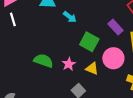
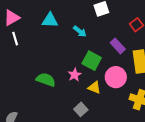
cyan arrow: (70, 17) -> (80, 31), moved
pink star: (69, 64) -> (75, 75), moved

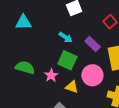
cyan arrow: (80, 31) -> (66, 37), moved
green semicircle: (46, 80) -> (25, 68), moved

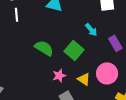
green square: (67, 60) -> (74, 50), moved
pink star: (51, 75) -> (59, 76), moved

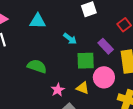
cyan arrow: (91, 30) -> (70, 39), moved
green square: (74, 50) -> (86, 61), moved, turned -30

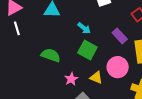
green square: (86, 61) -> (87, 50), moved, turned 30

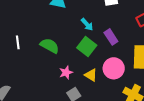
white line: (17, 28) -> (18, 42), moved
purple rectangle: (120, 36) -> (111, 37), moved

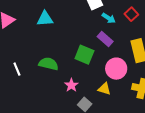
cyan arrow: (87, 24) -> (109, 18), moved
yellow triangle: (91, 75) -> (104, 89), moved

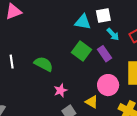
cyan triangle: (45, 19) -> (83, 22), moved
green square: (84, 55) -> (82, 51), moved

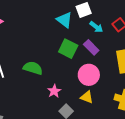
cyan triangle: (83, 22) -> (64, 20), turned 36
pink circle: (108, 85) -> (89, 75), moved

